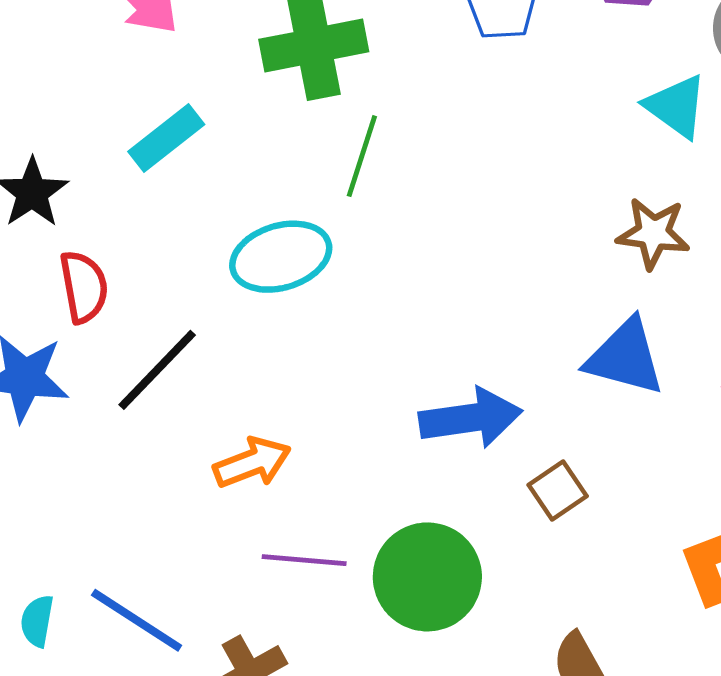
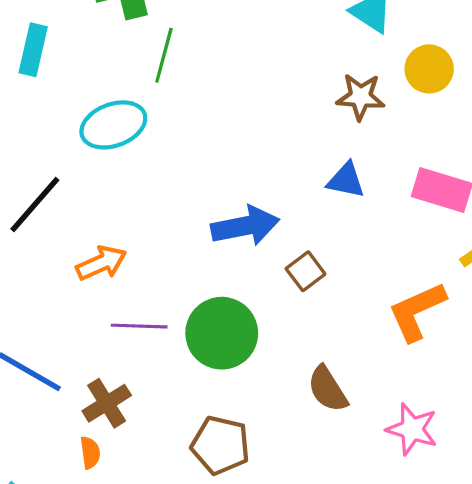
cyan rectangle: (166, 138) -> (33, 50), turned -36
blue triangle: (625, 357) -> (346, 180), size x0.7

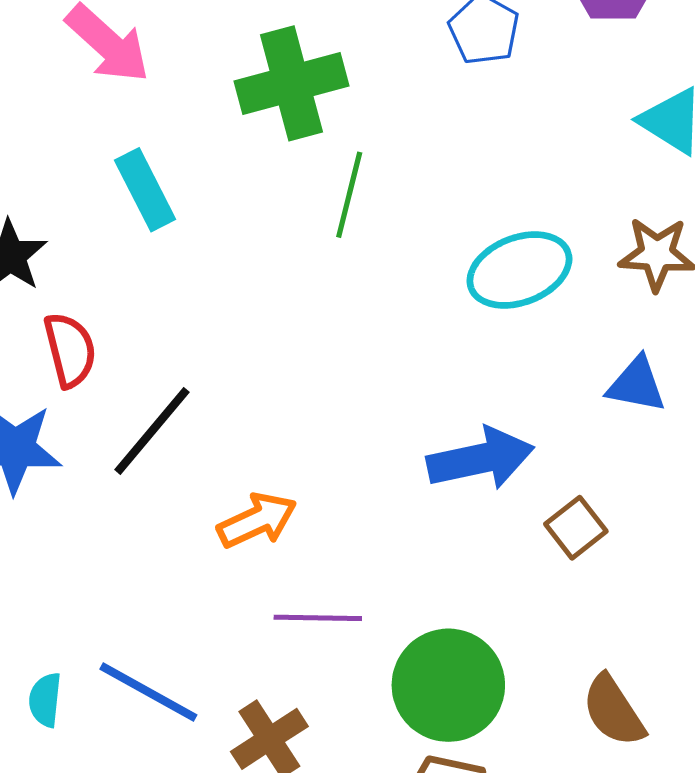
cyan rectangle: (33, 50) -> (145, 190), turned -39
cyan ellipse: (113, 125) -> (519, 270), moved
green circle: (222, 333) -> (448, 685), moved

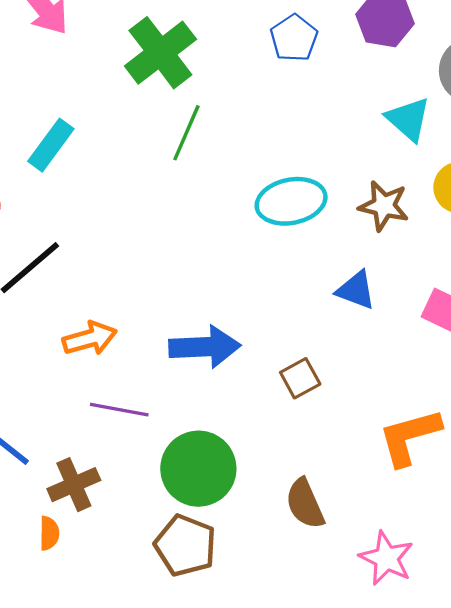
green cross: (291, 83) -> (160, 53), turned -32
cyan rectangle: (145, 190) -> (51, 145), moved, turned 54
blue arrow: (480, 459) -> (205, 347), moved

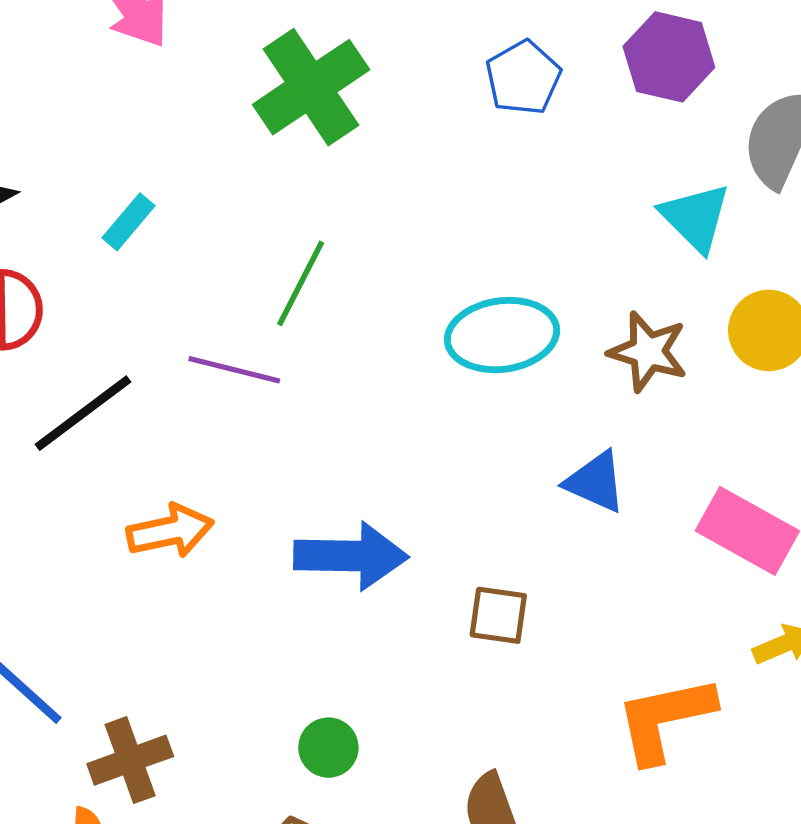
green line: (186, 133) -> (301, 283), moved
cyan rectangle: (51, 145) -> (129, 222), size x0.7
brown square: (300, 378) -> (498, 615), turned 33
purple line: (119, 410) -> (234, 370), moved
green circle: (198, 469) -> (328, 748), size x0.5

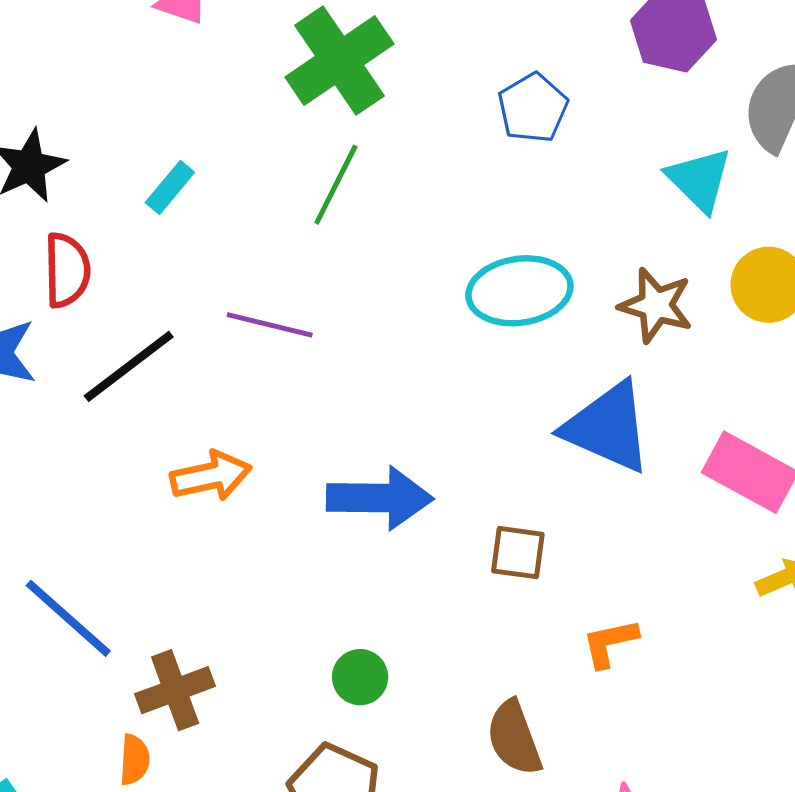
blue pentagon: (523, 78) -> (533, 108), moved
green line: (301, 283) -> (336, 185), moved
blue triangle: (595, 482) -> (608, 427), size x1.6
orange L-shape: (665, 719) -> (610, 643), moved, size x0.6

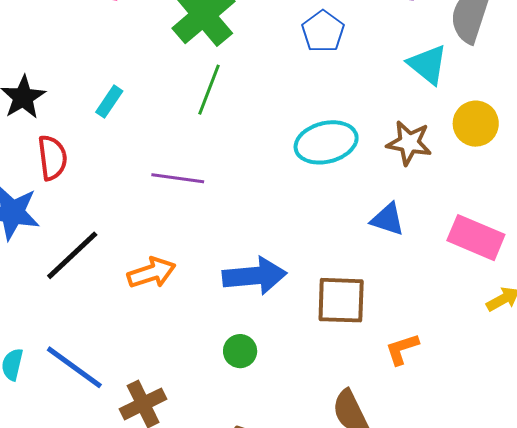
black line: (129, 366) -> (72, 255), moved
blue triangle: (608, 427) -> (388, 219), size x0.6
brown square: (518, 553) -> (341, 300), size x1.5
green circle: (360, 677) -> (240, 351), moved

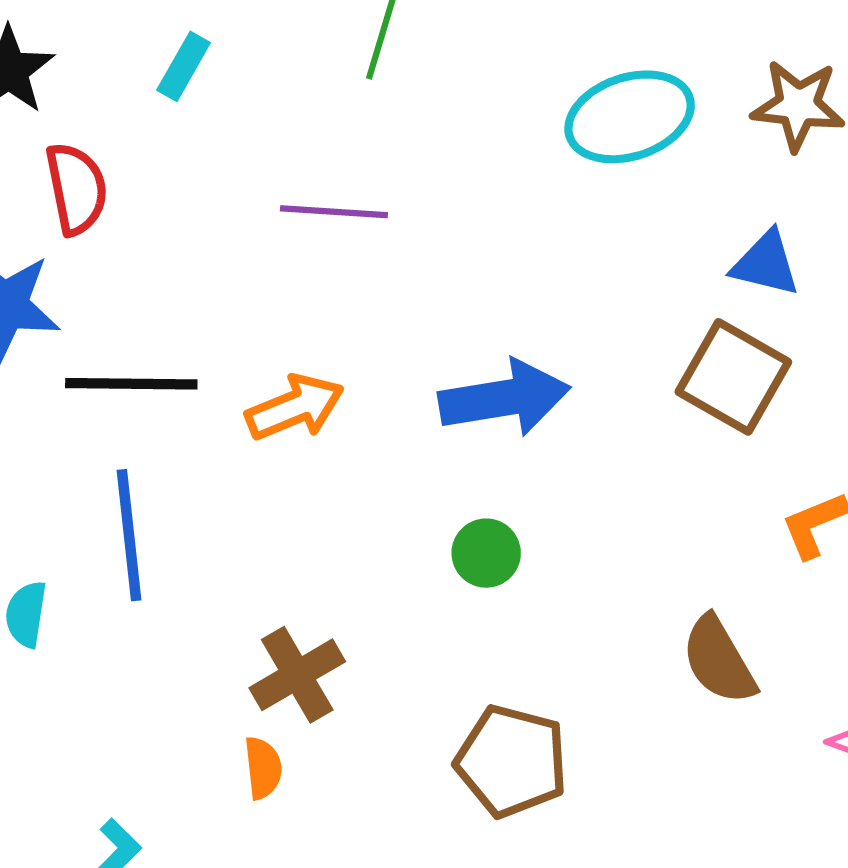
black line: (72, 255) -> (131, 384), turned 48
brown square: (341, 300) -> (733, 377), moved, turned 32
blue line: (74, 367) -> (129, 535), moved, turned 52

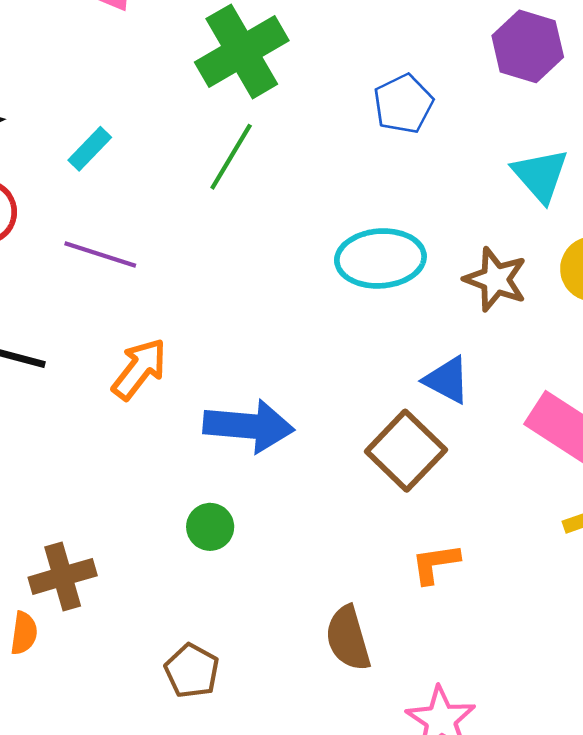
purple line: (334, 212) -> (100, 255), moved
orange arrow: (295, 407) -> (139, 369), moved, turned -44
brown pentagon: (512, 761) -> (192, 671), size x0.7

